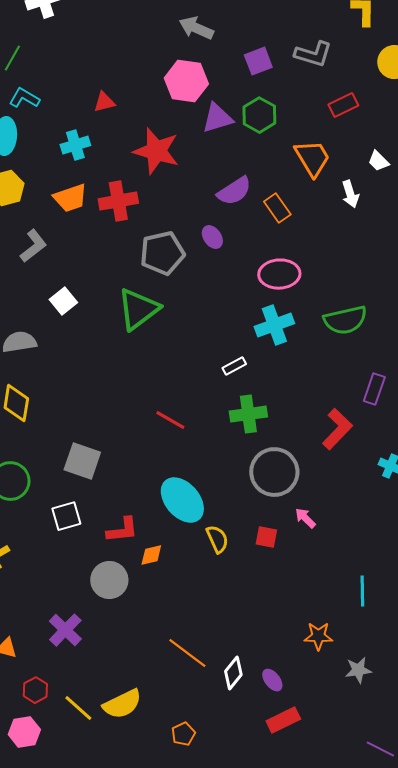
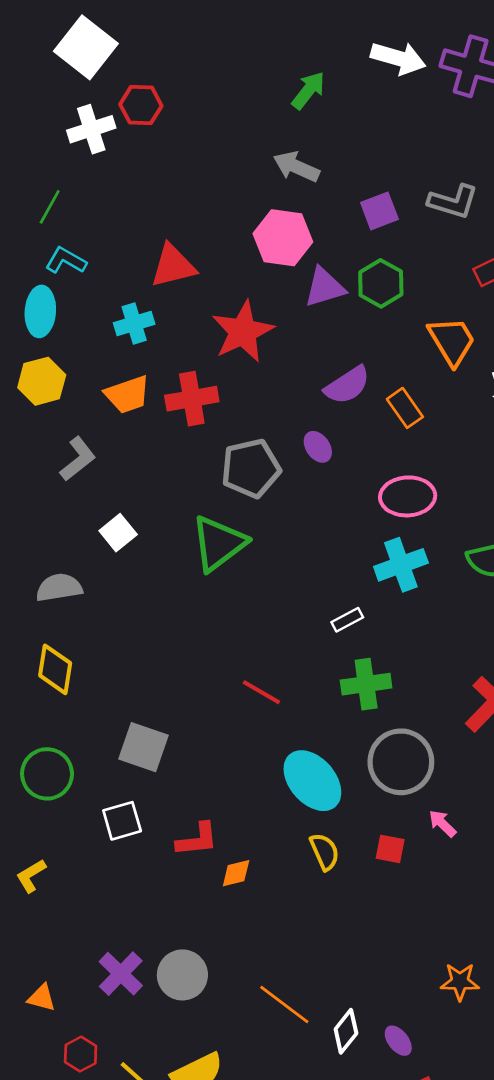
red triangle: (104, 102) -> (173, 266), size x1.6
red star: (156, 151) -> (243, 332), turned 30
cyan ellipse: (182, 500) -> (312, 781), moved
gray circle: (109, 580) -> (182, 975), moved

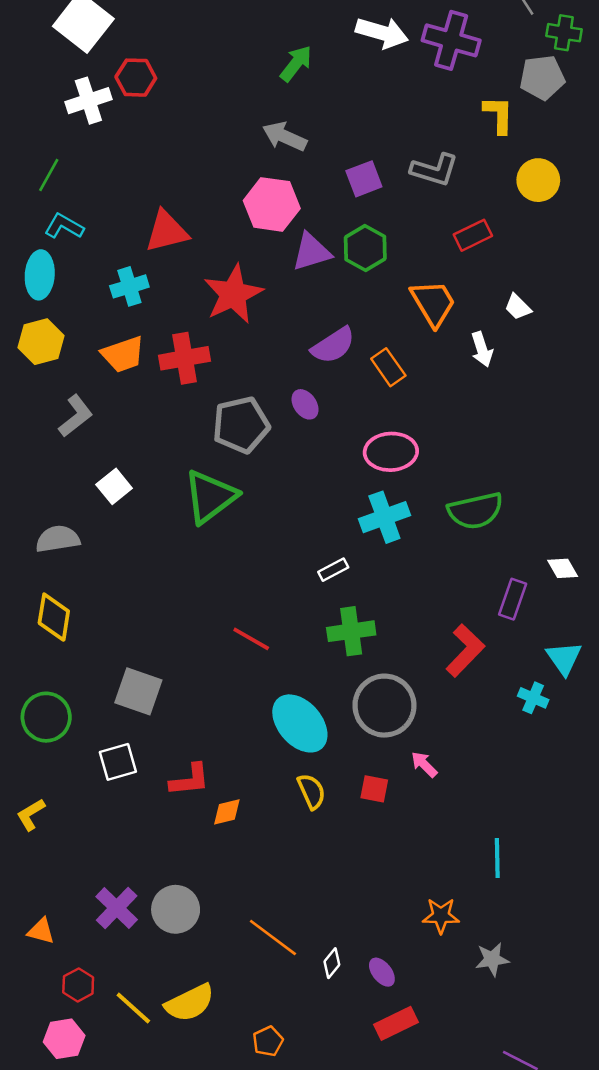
white diamond: (346, 1031) -> (332, 963), size x0.7

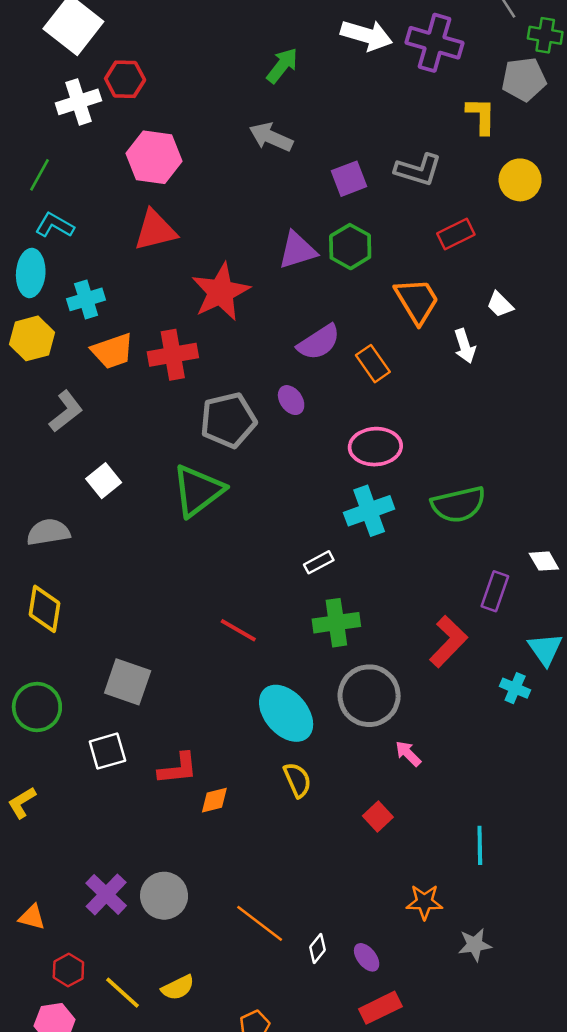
pink hexagon: (272, 204) -> (154, 157), moved
cyan cross: (129, 286) -> (86, 299), moved
red square: (374, 789) -> (378, 816), moved, turned 36
yellow semicircle: (190, 1003) -> (178, 988), size x0.7

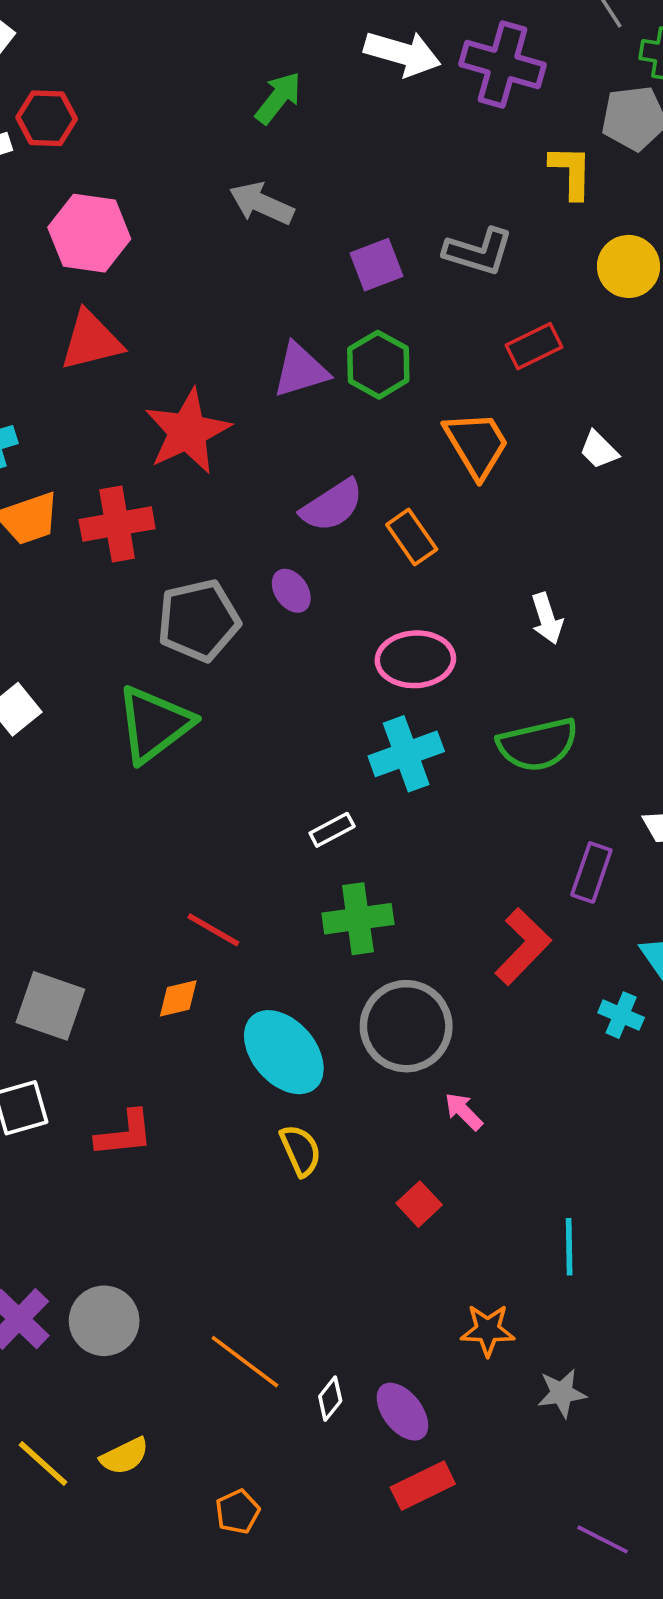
white arrow: (465, 346) -> (547, 619), moved
orange diamond: (214, 800) -> (178, 998), moved
purple ellipse: (367, 957) -> (402, 1412), size x1.4

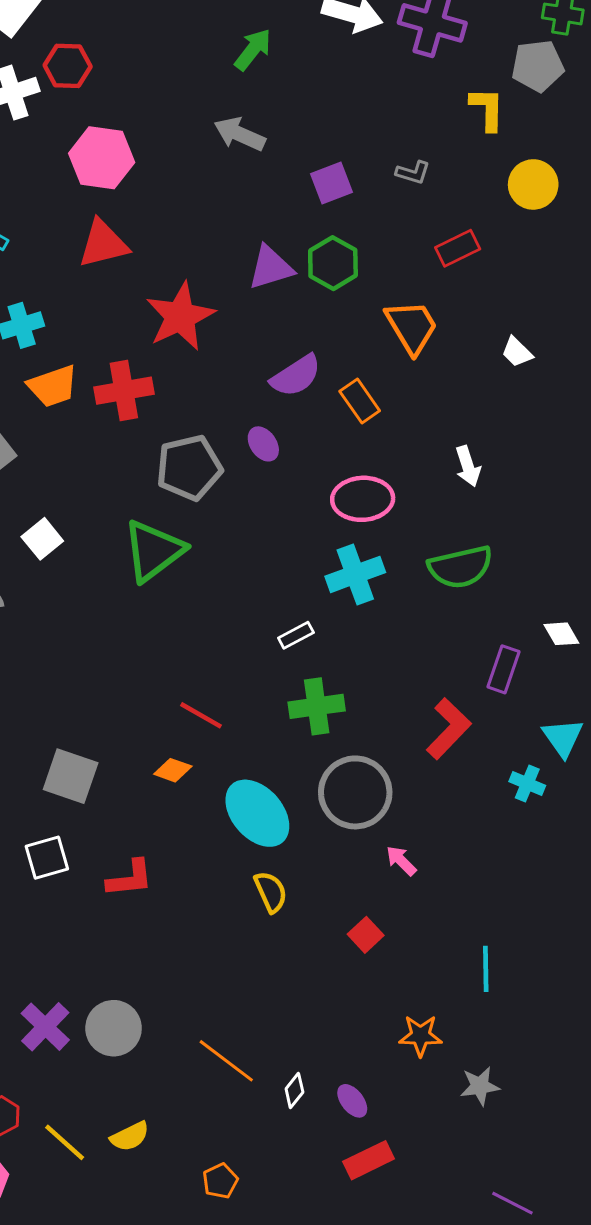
gray L-shape: (478, 252) -> (413, 173), size x0.6
white trapezoid: (599, 450) -> (517, 352), moved
orange diamond: (178, 998) -> (173, 770), turned 33
purple ellipse: (402, 1412) -> (352, 1101), size x0.7

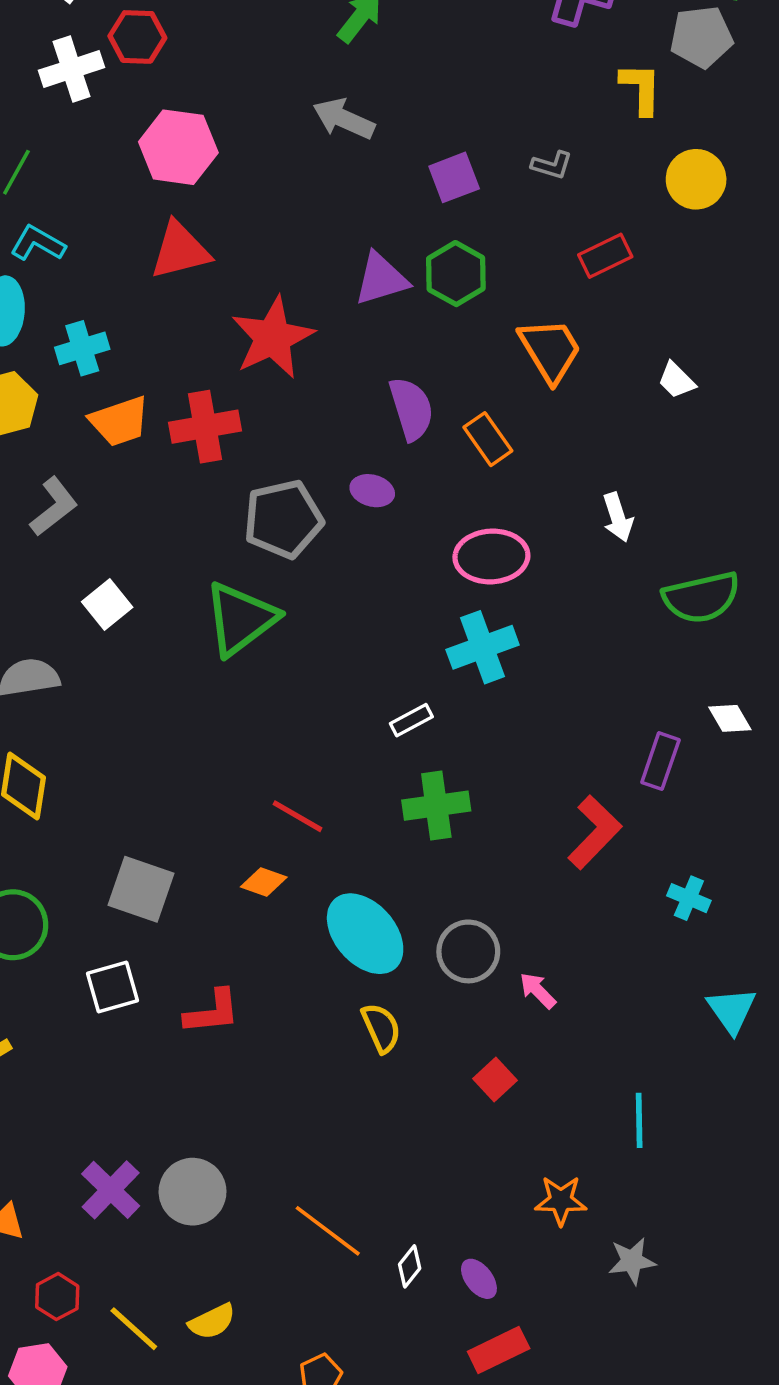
purple semicircle: (296, 376) -> (411, 409), turned -74
purple ellipse: (263, 444) -> (372, 491), turned -40
green semicircle: (461, 567) -> (701, 597), moved
cyan triangle: (563, 738) -> (732, 1010), moved
gray circle: (355, 792) -> (468, 951), moved, size x0.7

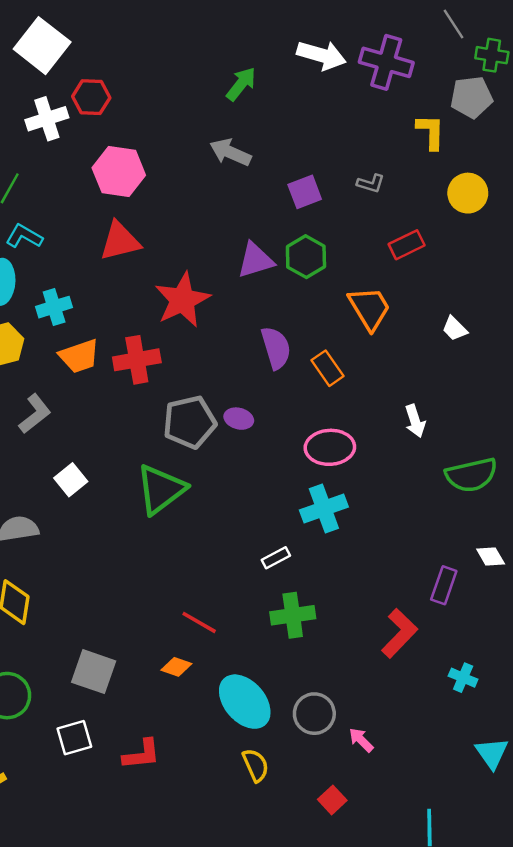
purple ellipse: (372, 491) -> (239, 419), moved

